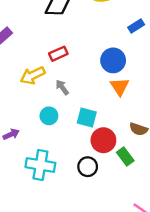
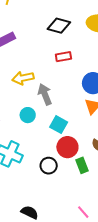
red rectangle: (58, 54) -> (63, 57), moved
gray arrow: (62, 87) -> (45, 94), size x1.5

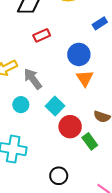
cyan square: (59, 125) -> (55, 106), turned 30
black circle: (49, 166) -> (59, 176), moved

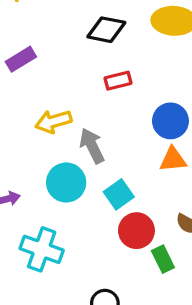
orange triangle: (85, 78) -> (173, 159), turned 48
cyan circle: (21, 105) -> (66, 182), size x1.5

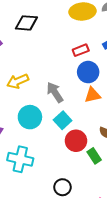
black diamond: (106, 30) -> (26, 23), moved
red rectangle: (118, 81) -> (81, 50), moved
gray arrow: (92, 146) -> (55, 92), moved

